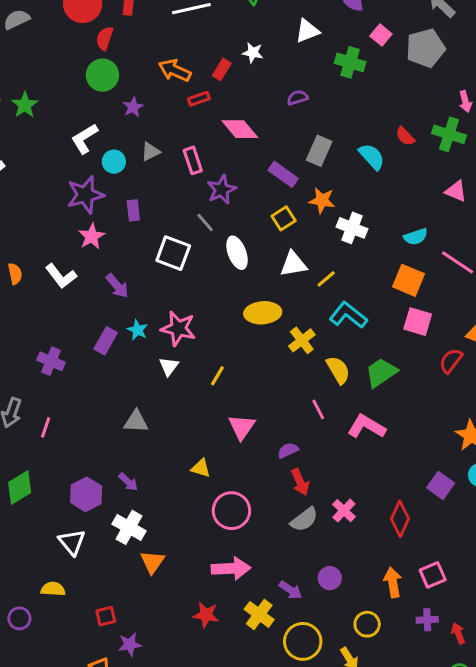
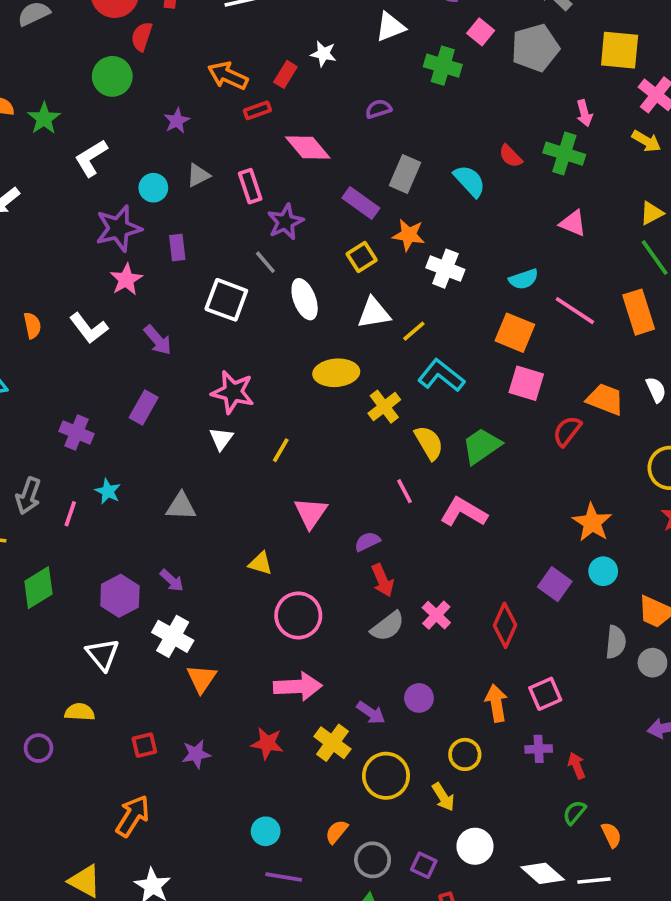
green circle: (102, 75) -> (112, 76), moved
white L-shape: (85, 139) -> (91, 158), moved
cyan star: (138, 330) -> (108, 491), moved
purple star: (130, 644) -> (196, 754), moved

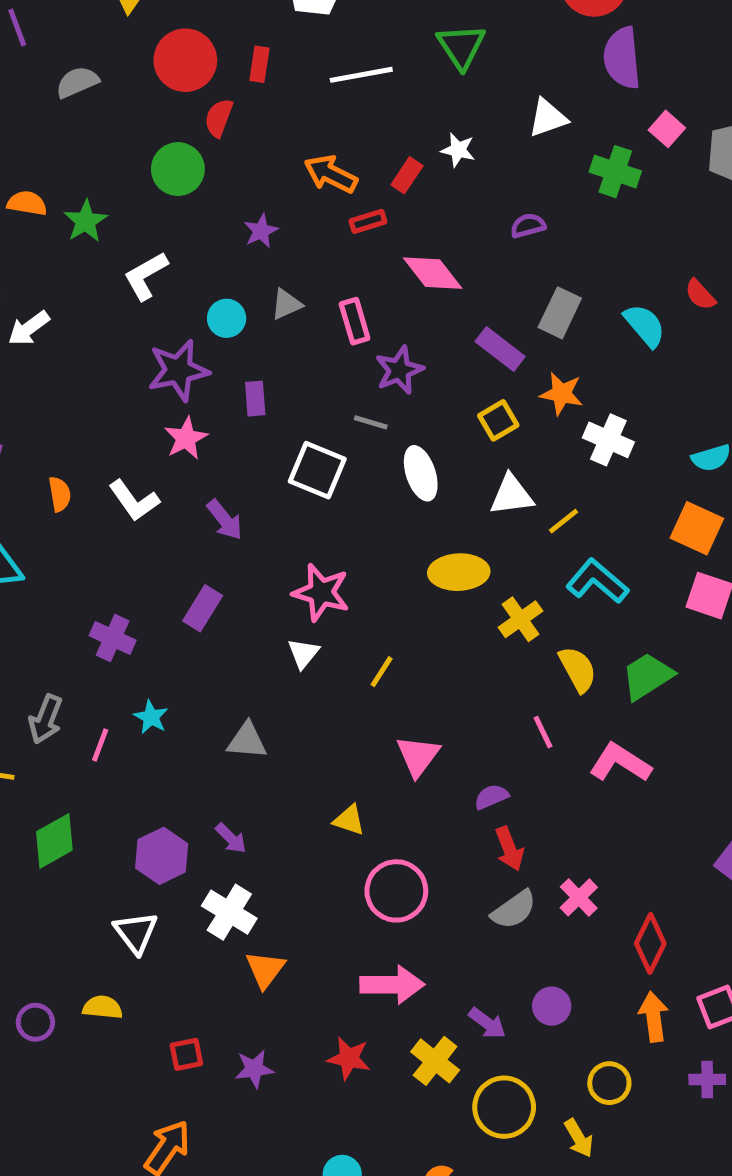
gray line: (265, 262) -> (371, 422), turned -35
red diamond: (505, 625) -> (650, 943), moved
purple circle: (38, 748) -> (35, 1022), moved

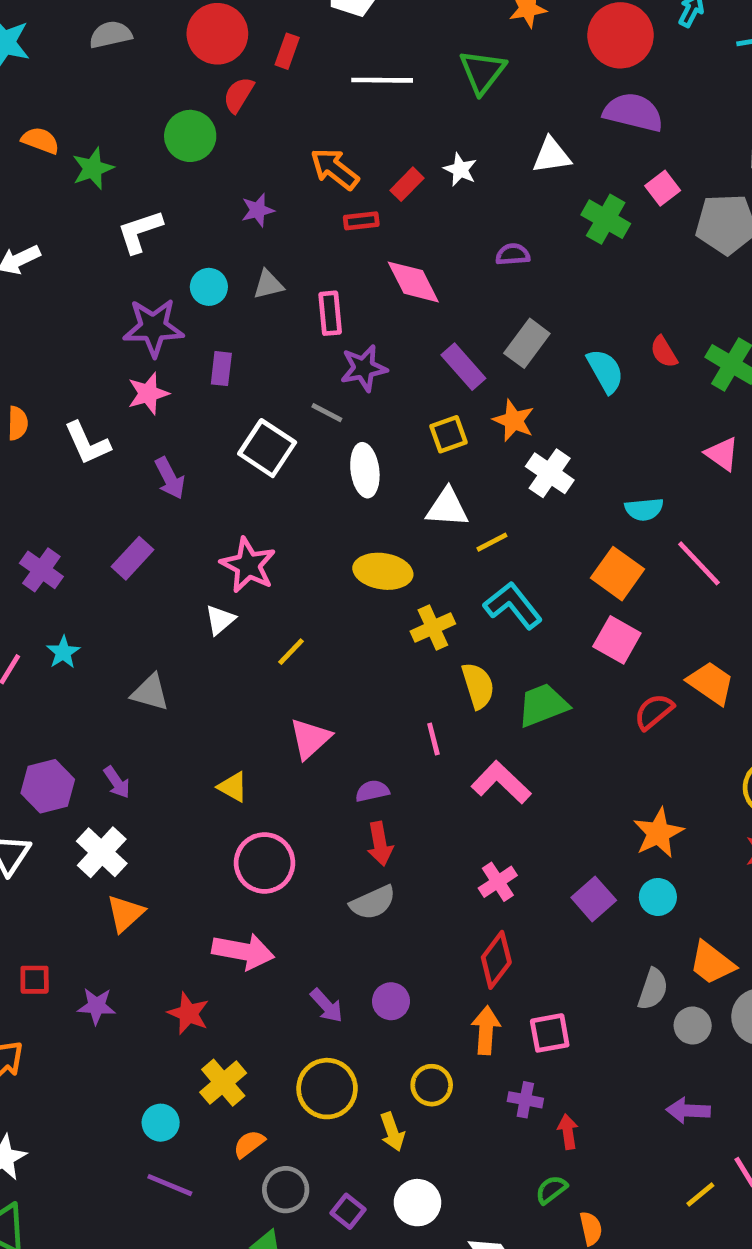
purple semicircle: (622, 58) -> (633, 112), turned 98
pink cross: (579, 897) -> (498, 882), moved
yellow cross: (435, 1061) -> (223, 1083), moved

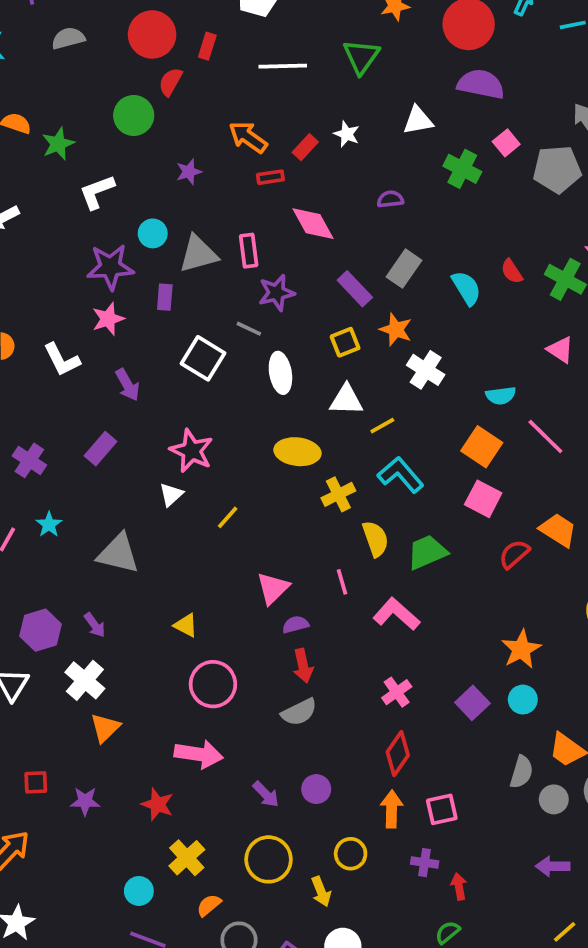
gray triangle: (268, 285) -> (198, 254), moved, size x1.6
gray triangle: (150, 692) -> (118, 554), size x1.4
pink triangle: (310, 739) -> (273, 588), moved

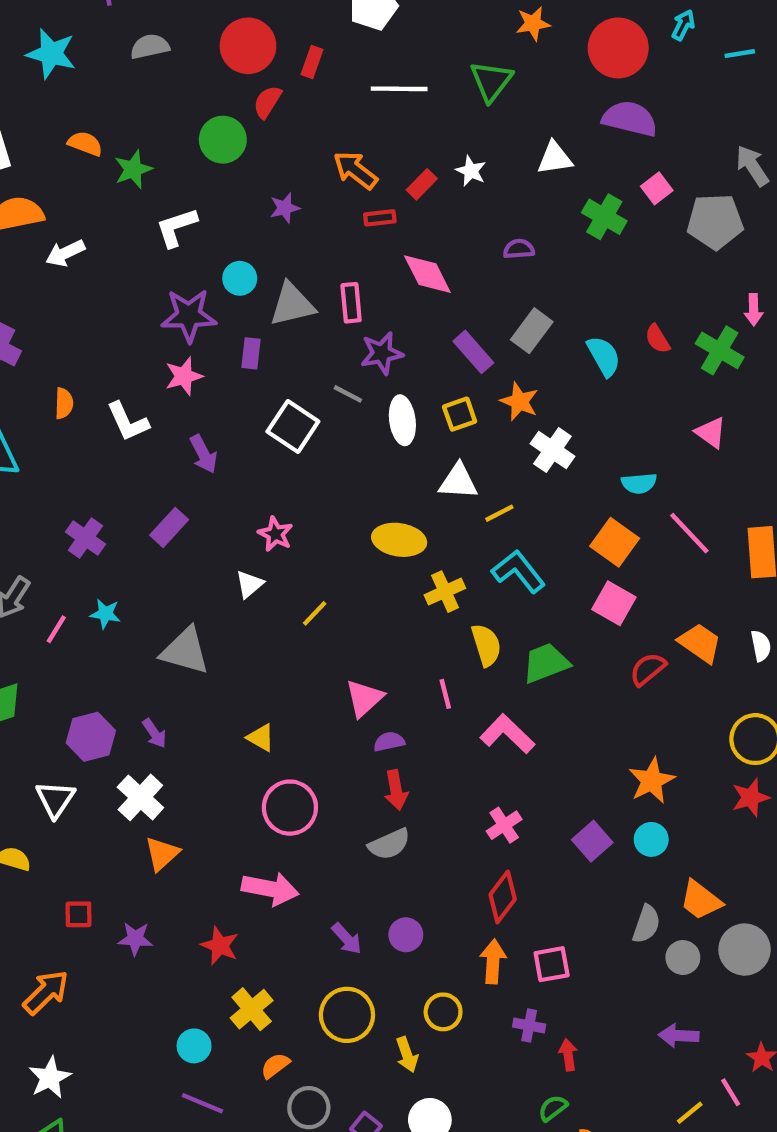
white ellipse: (280, 373) -> (402, 420), moved
pink star: (192, 451) -> (275, 534), size x0.7
cyan star: (49, 525) -> (105, 614), turned -30

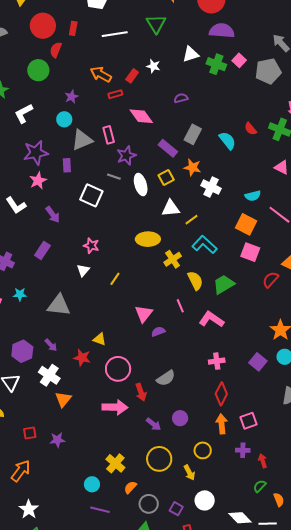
green cross: (604, 217) -> (216, 64), moved
cyan circle: (240, 278) -> (64, 119), moved
red arrow: (396, 790) -> (141, 392), moved
pink cross: (504, 825) -> (217, 361), turned 35
red star: (220, 946) -> (82, 358), moved

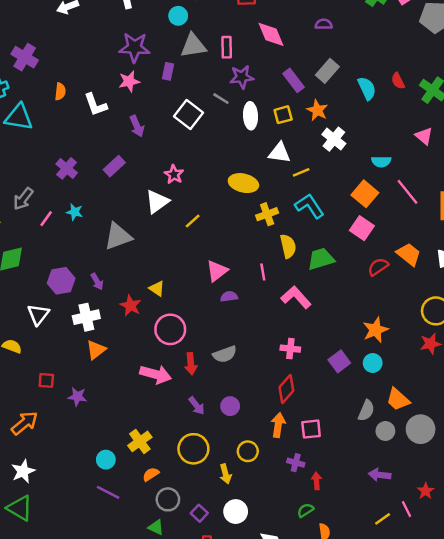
white triangle: (83, 270) -> (157, 202), size x1.5
gray triangle: (59, 305) -> (118, 236), turned -40
white cross: (49, 375) -> (86, 317), turned 30

